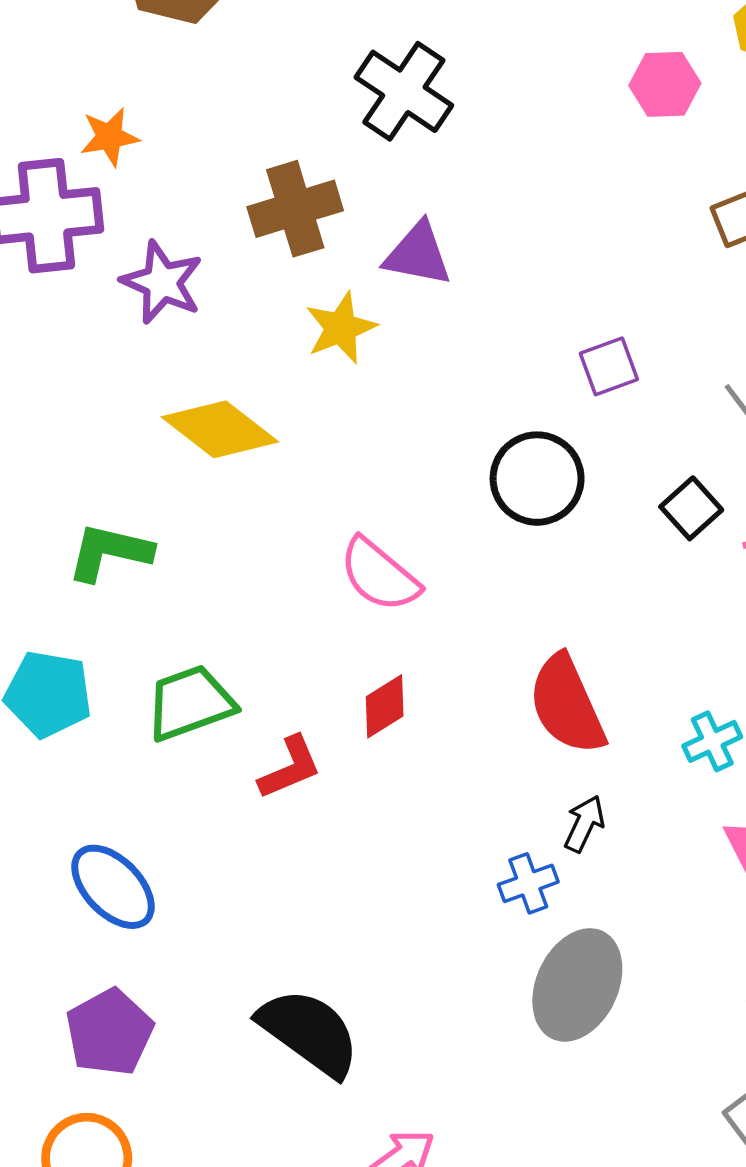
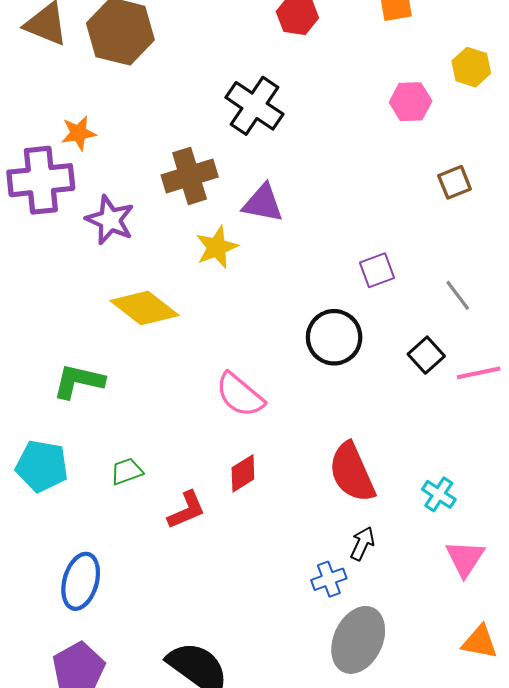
green trapezoid: (190, 703) -> (127, 471), size x0.6
cyan cross: (712, 741) -> (439, 494), turned -32
blue ellipse: (113, 887) -> (81, 581), turned 60

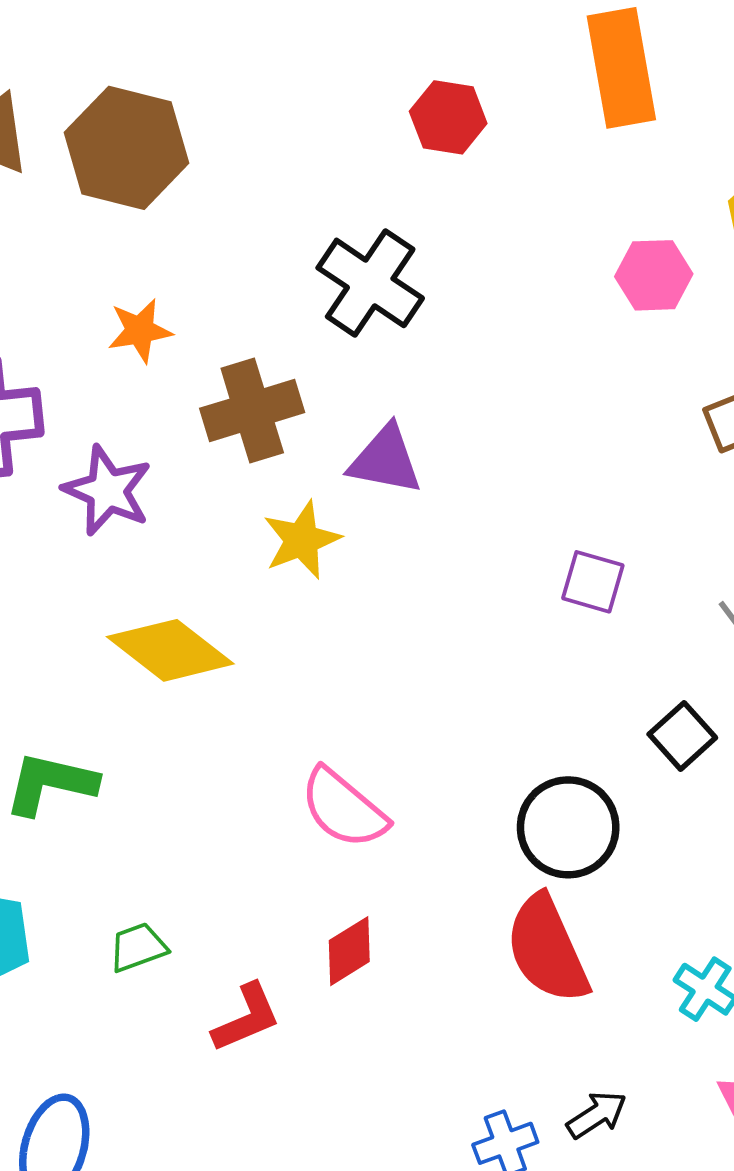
orange star: (79, 133) -> (140, 331), moved
purple square: (377, 270) -> (593, 582), turned 36
black circle: (334, 337) -> (568, 827), moved
black arrow: (362, 544) -> (597, 1115), moved, turned 32

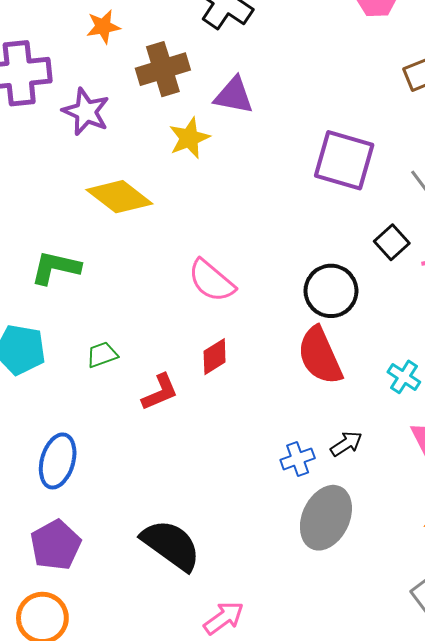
purple square: (593, 582) -> (344, 160), size x1.8

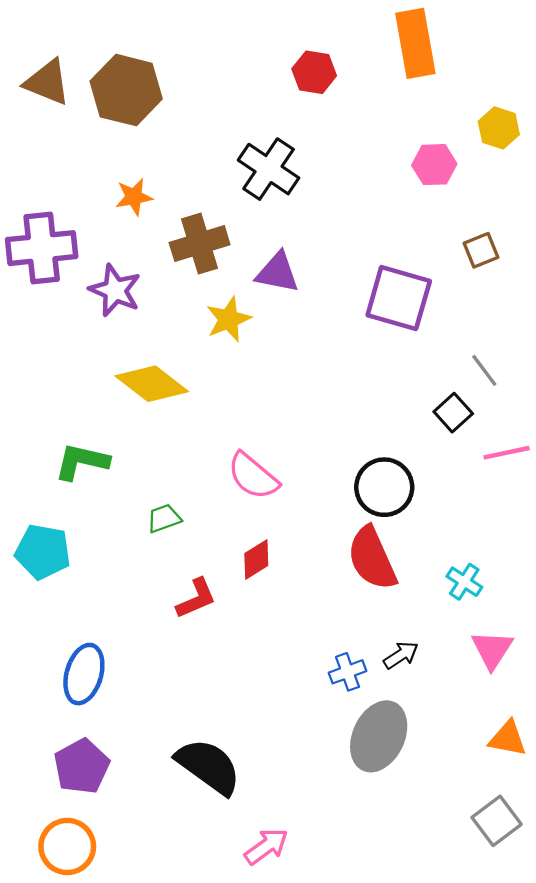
purple square: (344, 160) -> (399, 298), moved
black square: (392, 242) -> (453, 413), moved
green trapezoid: (102, 355) -> (164, 518), moved

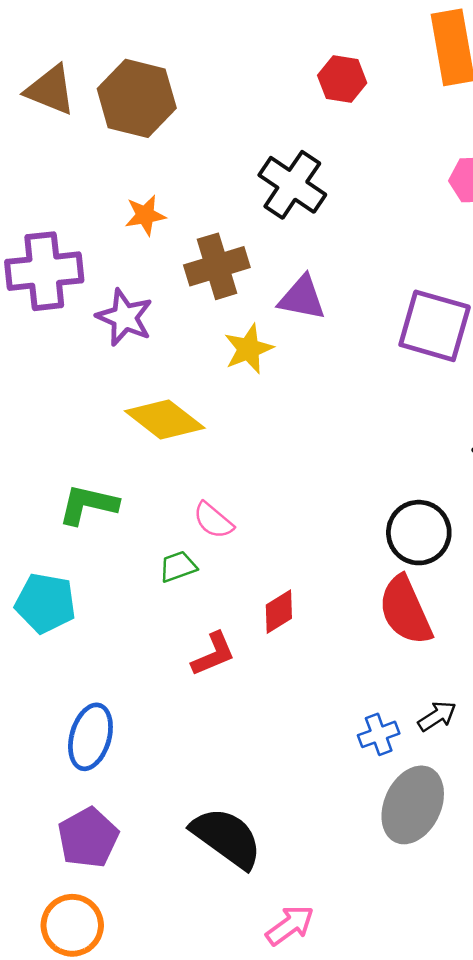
pink semicircle: (253, 476) -> (213, 520), moved, size x0.7

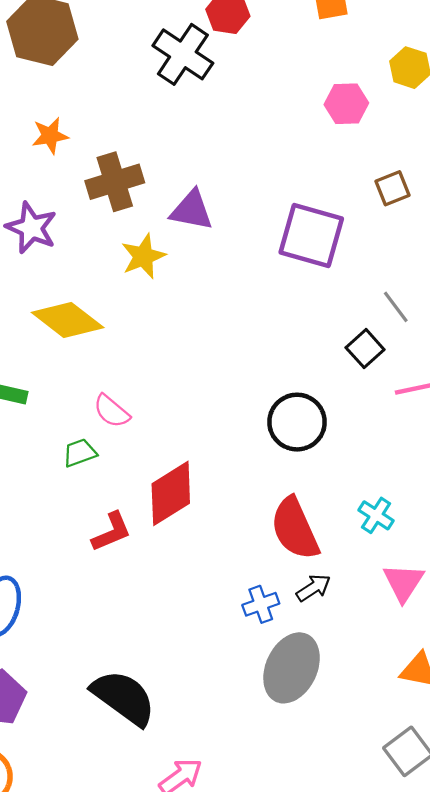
black cross: (292, 185) -> (183, 54), moved
red semicircle: (405, 610) -> (295, 529), moved
red diamond: (279, 612) -> (171, 493), size x1.6

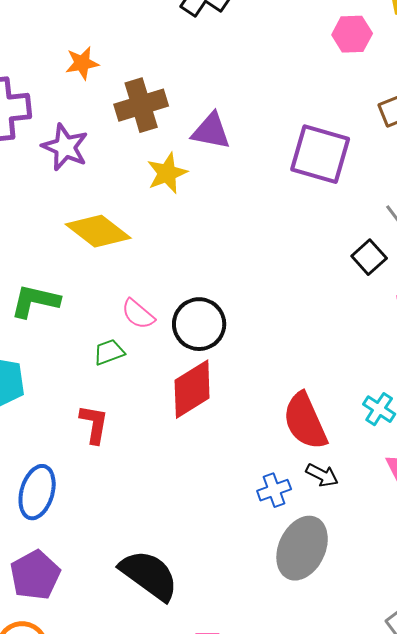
black circle: (297, 422) -> (199, 324), moved
red L-shape: (112, 532) -> (94, 424), moved, turned -57
black arrow: (313, 588) -> (322, 475), turned 60

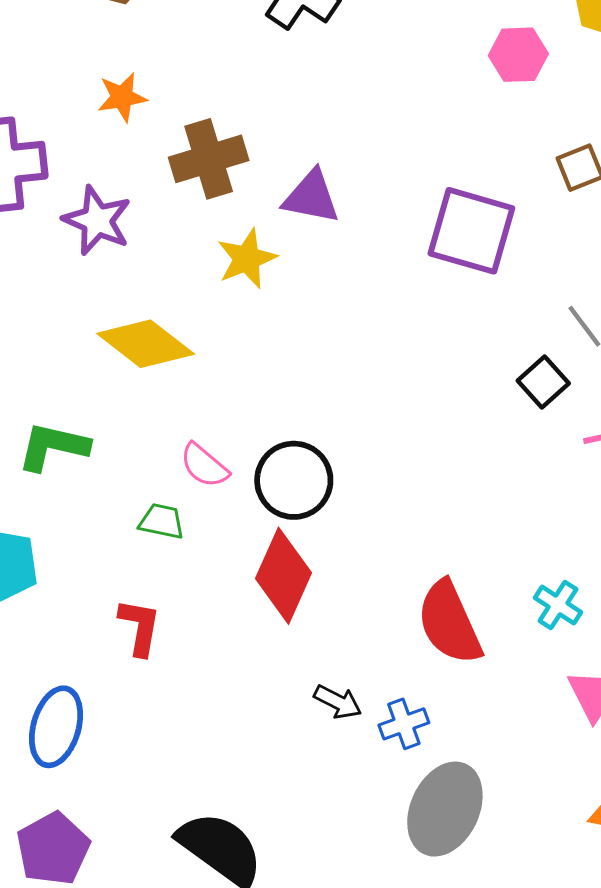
green trapezoid: (109, 352) -> (162, 521), turned 32
red diamond: (192, 389) -> (284, 576), turned -34
black arrow: (322, 475) -> (338, 702), moved

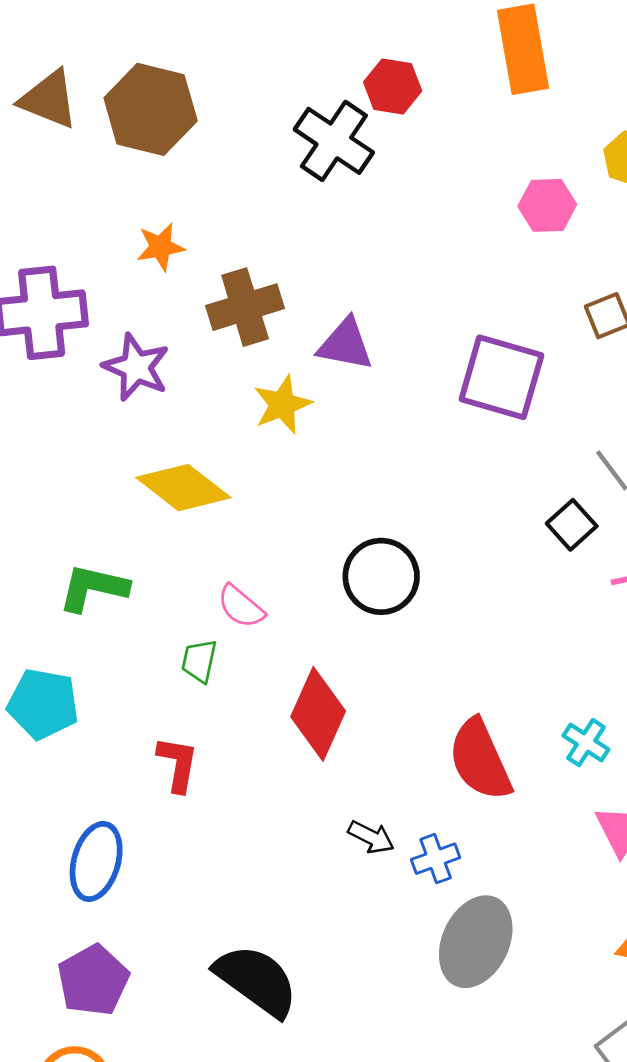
black circle: (294, 480) -> (381, 576), moved
green trapezoid: (162, 521) -> (199, 661), turned -90

